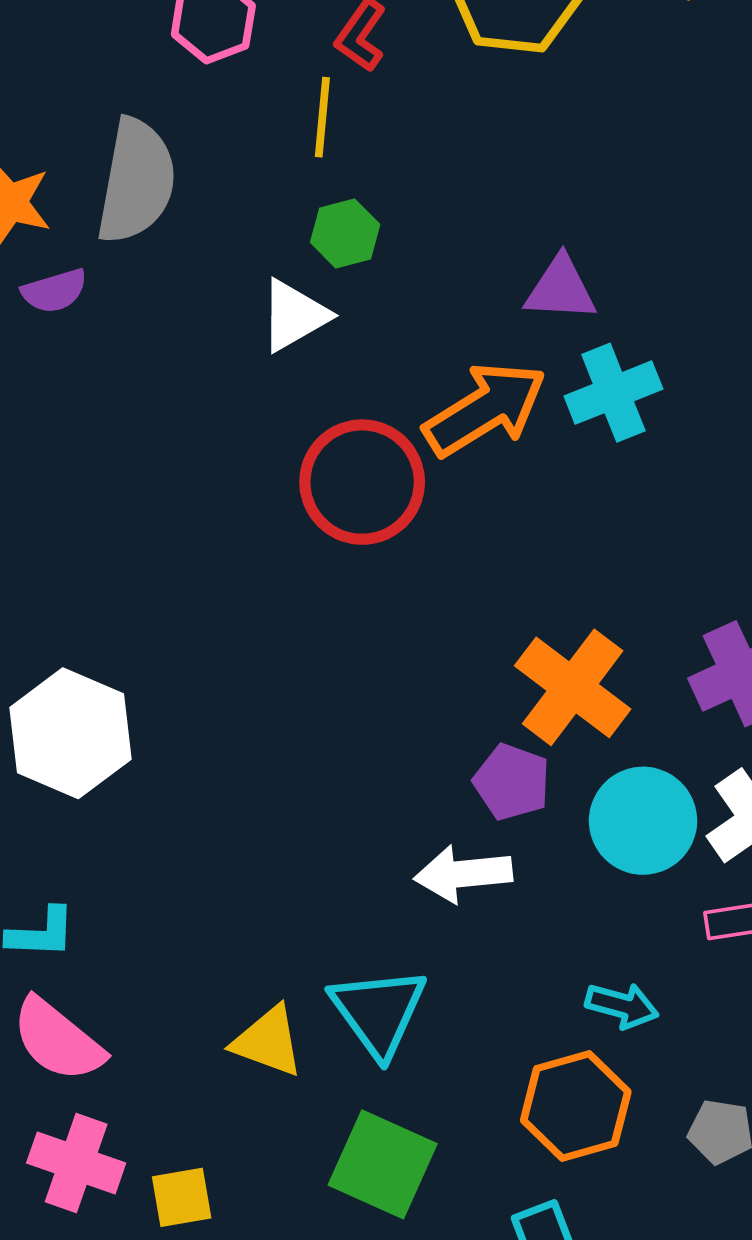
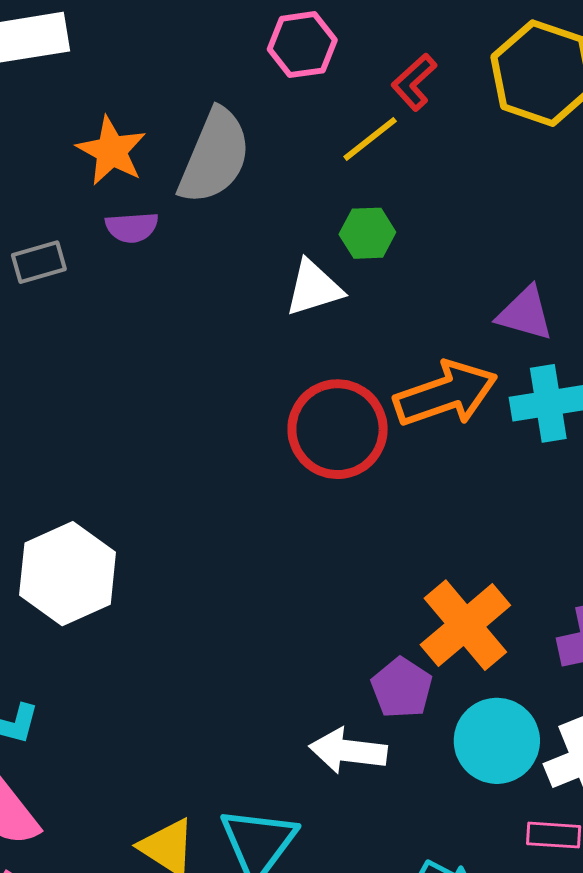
yellow line: (322, 117) -> (370, 139), turned 34

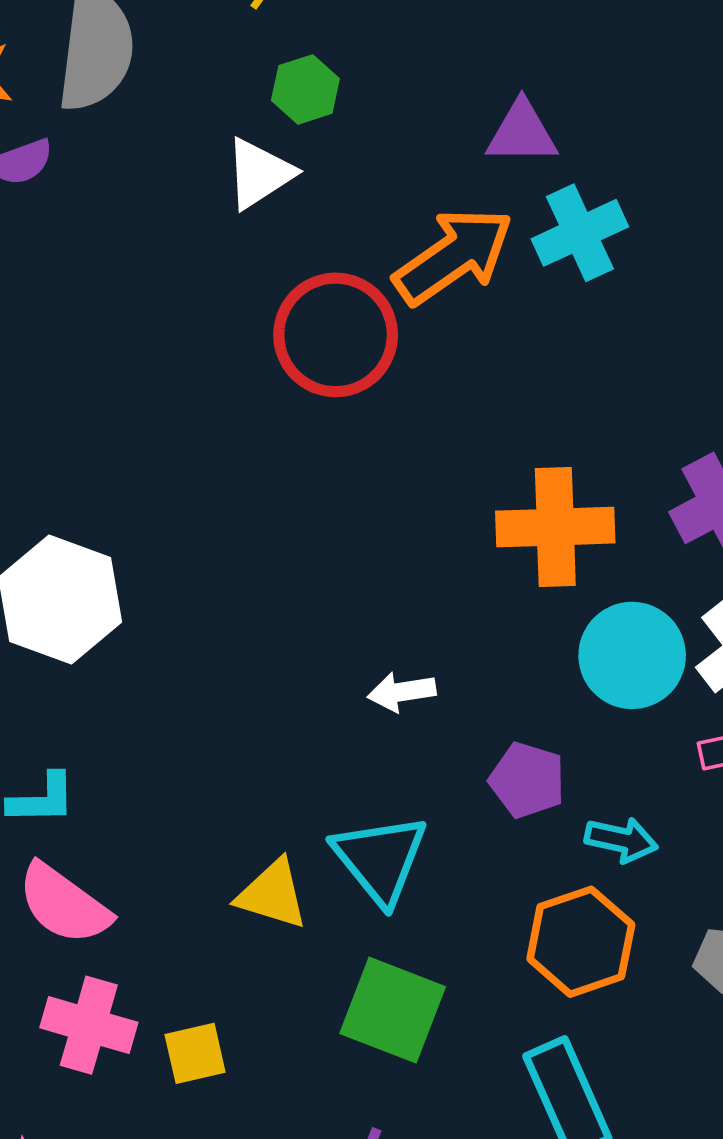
orange cross: (465, 625) -> (555, 527), turned -36
purple pentagon: (402, 688) -> (527, 780), moved
white arrow: (348, 751) -> (402, 692), moved, size x0.7

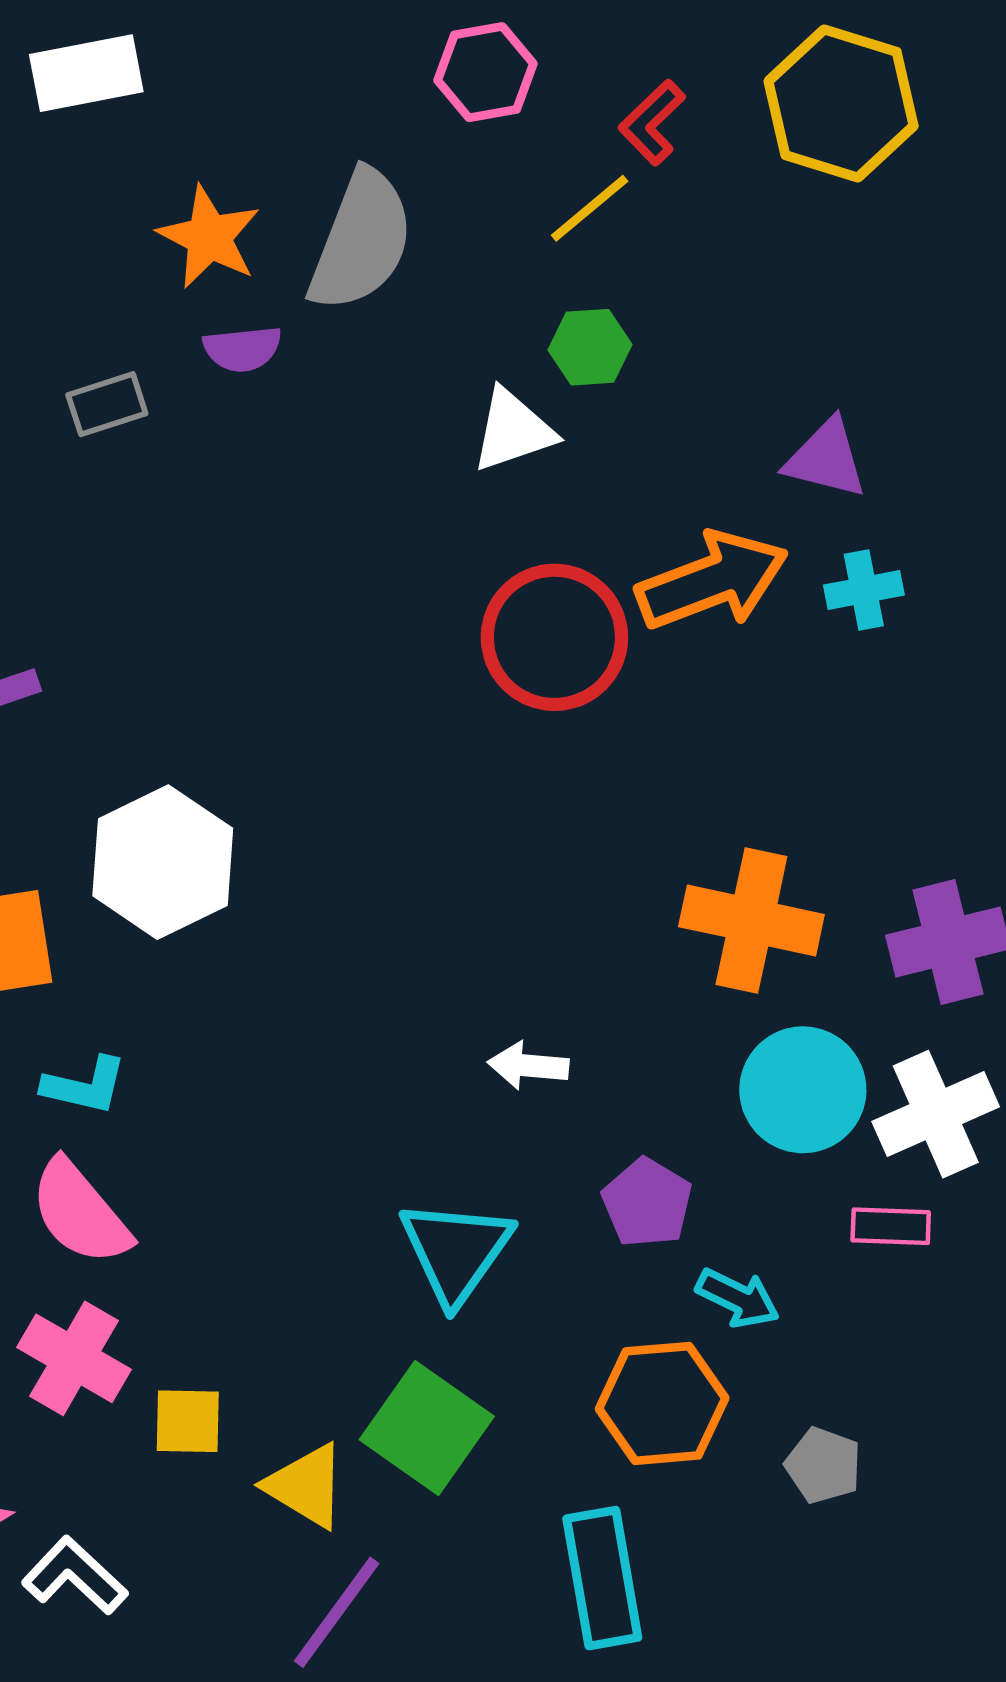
cyan cross: (580, 233) -> (864, 590), size x0.7
yellow triangle: (272, 894) -> (306, 1486), moved

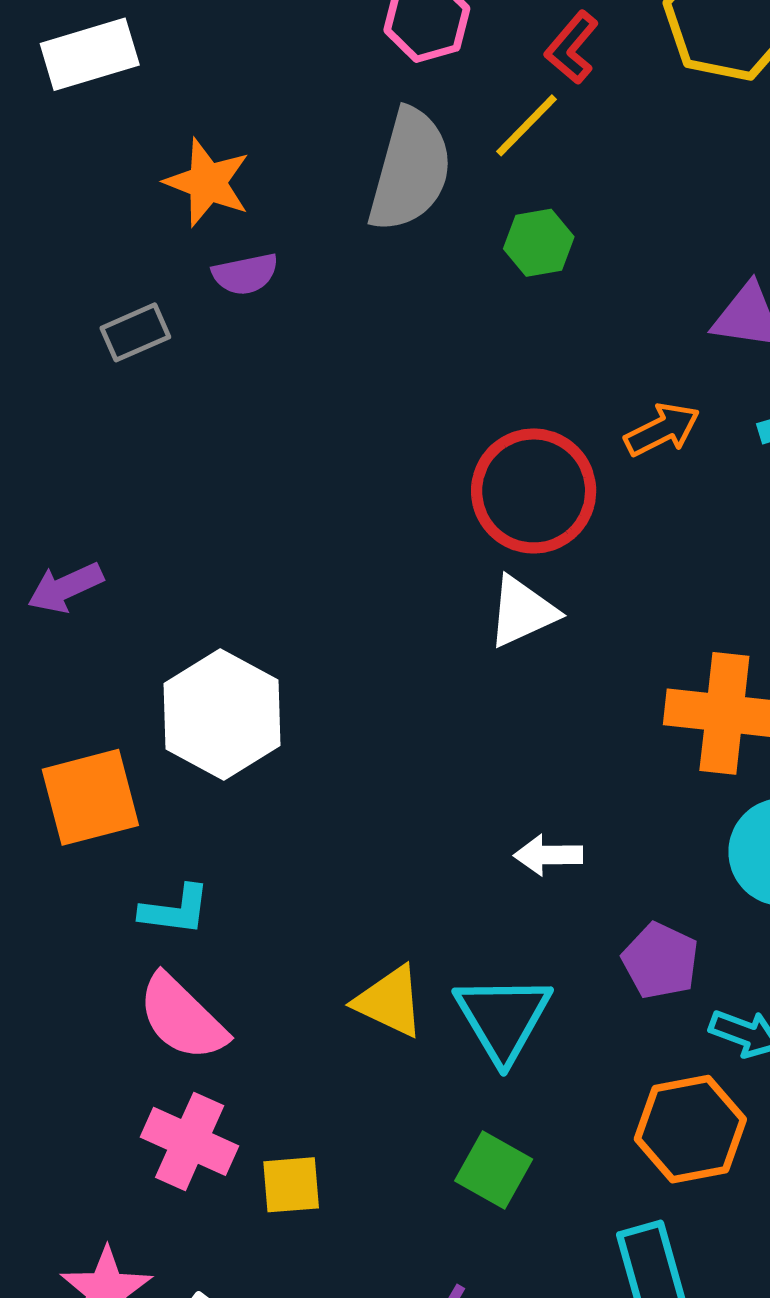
gray semicircle: (361, 241) -> (410, 170), moved
white triangle: (513, 430) -> (522, 612), moved
orange arrow: (712, 581) -> (662, 430), size x0.6
green square: (427, 1428) -> (494, 1170), size x0.7
yellow triangle: (306, 1486) -> (390, 1001), moved

